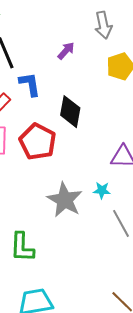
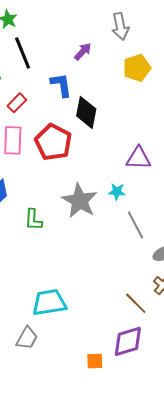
blue L-shape: (30, 84) -> (61, 85), moved
green L-shape: (22, 247) -> (33, 220), moved, size x0.7

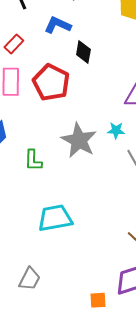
blue L-shape: (61, 85) -> (58, 25), turned -56
black diamond: (86, 112) -> (83, 52), size x0.7
cyan trapezoid: (49, 302) -> (55, 218), moved

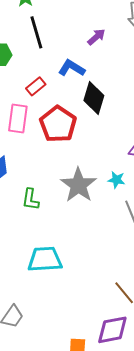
red rectangle: (14, 44) -> (36, 86), moved
black diamond: (83, 52) -> (94, 98), size x1.4

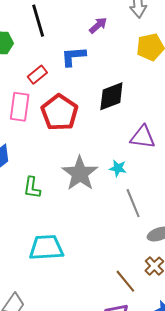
blue L-shape: (72, 68) -> (73, 56), turned -36
black diamond: (94, 98) -> (111, 96), moved, turned 52

